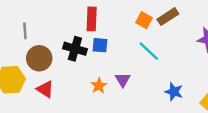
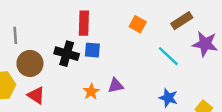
brown rectangle: (168, 17) -> (182, 21), moved
cyan line: (149, 51) -> (168, 56), moved
purple triangle: (123, 80) -> (116, 86), turned 49

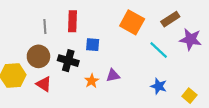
red rectangle: (84, 23) -> (73, 21), moved
orange square: (138, 24) -> (132, 22), size x1.6
gray line: (15, 35) -> (45, 27), moved
black cross: (67, 54) -> (68, 61), moved

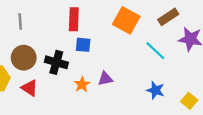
red rectangle: (73, 21) -> (74, 19), moved
gray line: (45, 27) -> (20, 22), moved

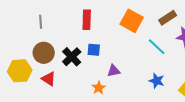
blue square: (83, 45) -> (94, 50), moved
black cross: (56, 62) -> (72, 57), turned 30
orange star: (82, 84) -> (99, 88), moved

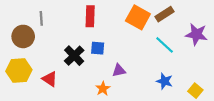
brown rectangle: (168, 18) -> (165, 14), moved
brown circle: (44, 53) -> (23, 36), moved

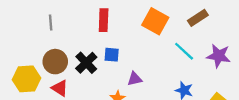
brown rectangle: (165, 14) -> (198, 18), moved
purple star: (196, 34) -> (219, 56), moved
brown circle: (23, 36) -> (55, 62), moved

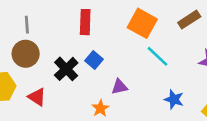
cyan line: (184, 51) -> (157, 56), moved
blue square: (112, 55) -> (94, 60), turned 35
brown circle: (55, 62) -> (26, 54), moved

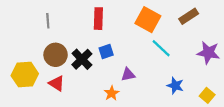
brown circle: (26, 54) -> (56, 55), moved
blue square: (94, 60) -> (106, 51), turned 32

